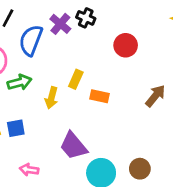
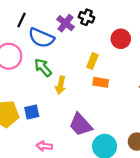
blue semicircle: (31, 40) -> (41, 38), turned -85
yellow rectangle: (76, 79) -> (92, 61), moved
green arrow: (19, 82) -> (43, 68), moved, turned -114

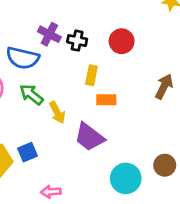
black cross: (87, 17) -> (77, 41), moved
yellow arrow: (61, 85) -> (57, 112), turned -30
purple trapezoid: (81, 125) -> (89, 137), moved

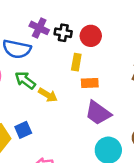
red circle: (122, 41) -> (91, 36), moved
yellow arrow: (57, 112) -> (48, 95), turned -30
purple trapezoid: (89, 137) -> (98, 113), moved

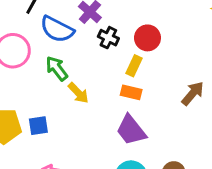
black cross: (63, 33) -> (108, 38), moved
yellow rectangle: (76, 62) -> (134, 66), moved

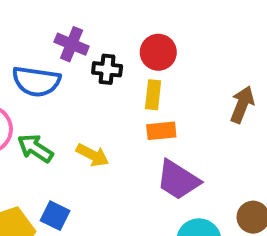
green arrow: (57, 68) -> (35, 148), moved
blue square: (38, 126) -> (55, 216), turned -36

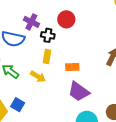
red circle: (158, 52) -> (66, 19), moved
yellow rectangle: (153, 95) -> (47, 57), moved

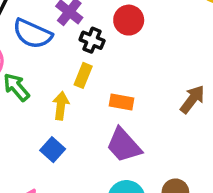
yellow arrow: (38, 77) -> (61, 106), turned -126
blue square: (18, 105) -> (53, 150), moved

